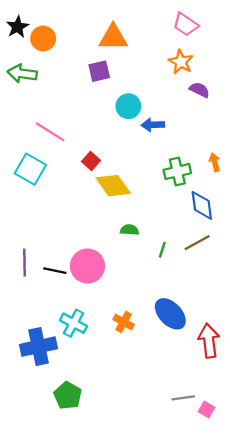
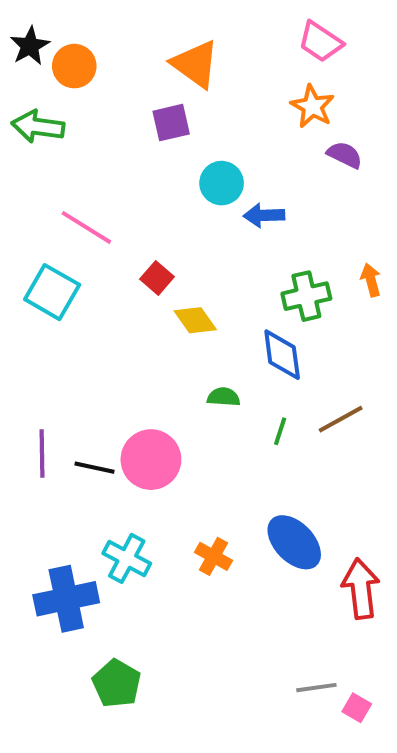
orange triangle: (113, 37) -> (195, 64), turned 36
yellow diamond: (113, 186) -> (195, 320), size x0.7
blue diamond: (202, 205) -> (282, 355), moved

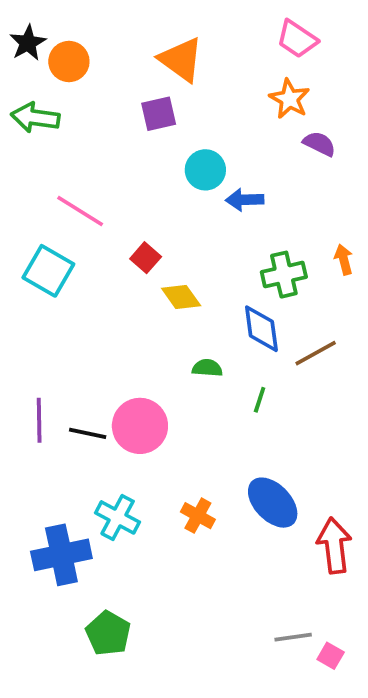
brown line: (341, 419) -> (316, 353), moved

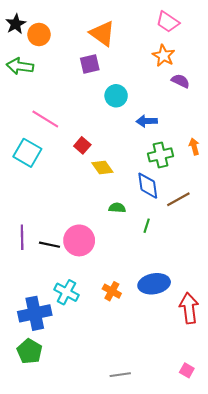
blue arrow: (245, 200) -> (147, 121), moved
blue ellipse: (273, 503) -> (154, 284), turned -56
green pentagon: (108, 633) -> (29, 351), moved
gray line: (293, 637) -> (120, 375), moved

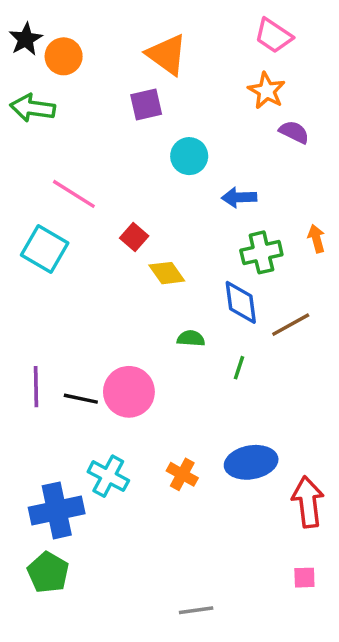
pink square: (187, 370) -> (304, 578), moved, turned -32

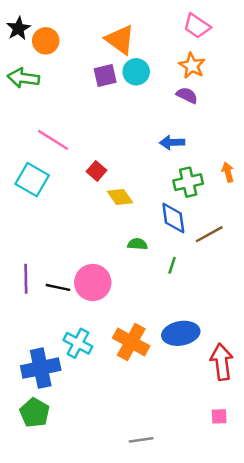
purple semicircle: (294, 132) -> (187, 95), moved
cyan circle: (189, 156) -> (136, 72), moved
orange cross: (182, 474) -> (131, 342), size x1.6

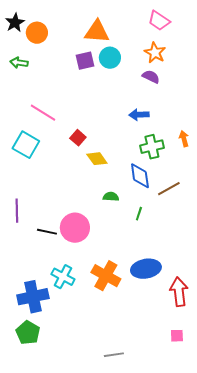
orange triangle: (120, 40) -> (97, 32), turned -32
green arrow: (23, 78) -> (19, 63), size x0.7
purple line: (26, 279) -> (17, 211), moved

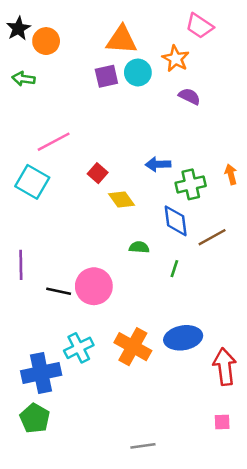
orange star: (155, 53) -> (176, 59), moved
pink line: (43, 113) -> (54, 142), turned -60
blue arrow: (139, 115) -> (158, 164), moved
cyan cross: (63, 277) -> (79, 348), turned 35

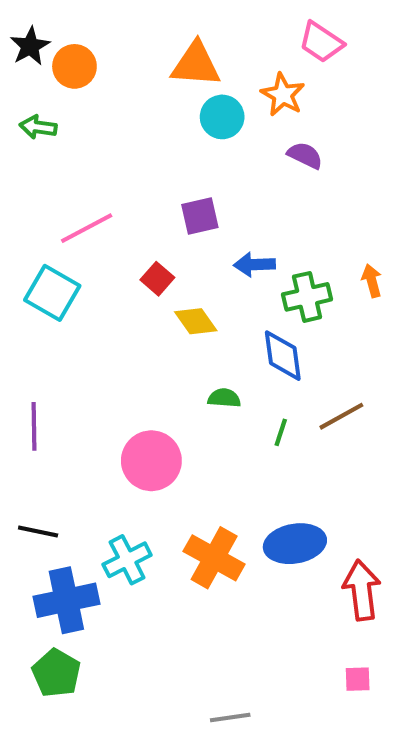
purple square: (106, 76) -> (200, 216), moved
brown line: (212, 237) -> (341, 416), moved
black line: (59, 291) -> (38, 531), moved

